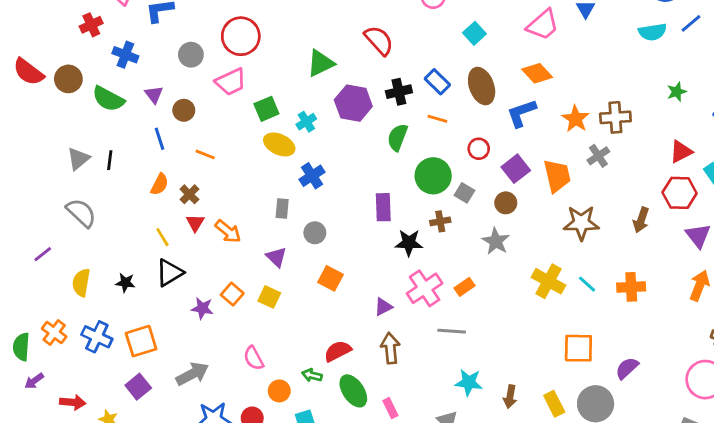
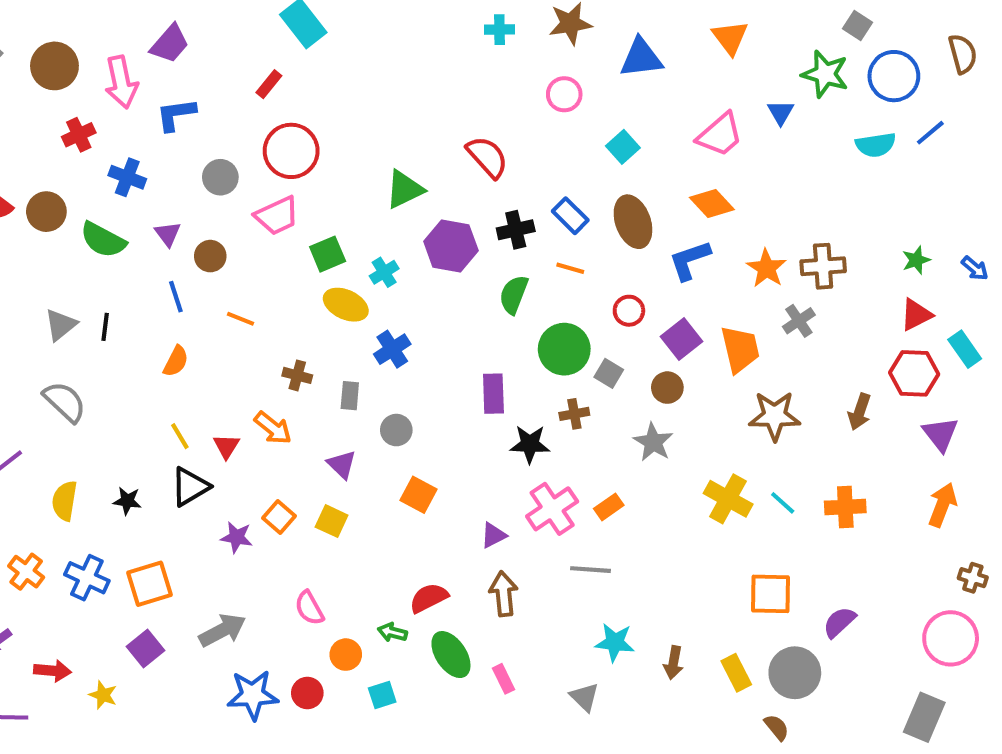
green star: (677, 92) -> (916, 260), moved
brown cross: (189, 194) -> (297, 375), moved, turned -30
red triangle: (195, 223) -> (226, 446), moved

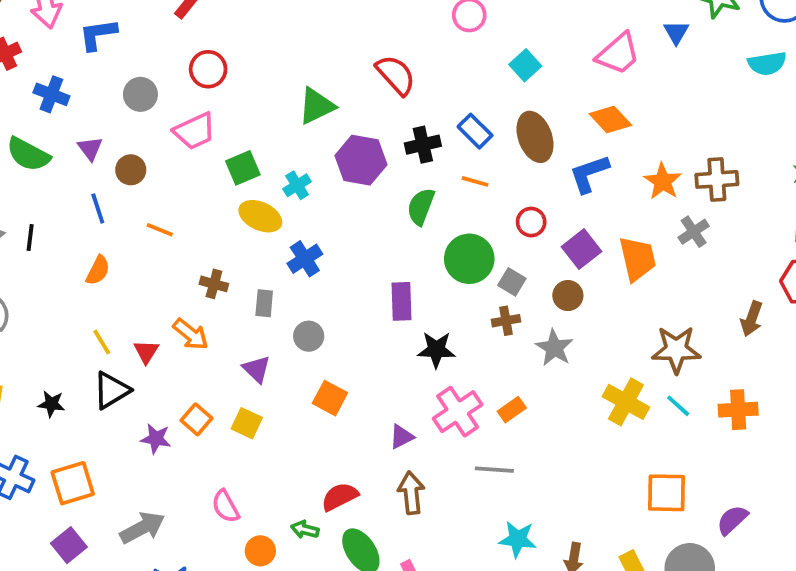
red circle: (291, 151) -> (208, 69), size x0.7
brown cross: (574, 414) -> (506, 321), moved
brown star: (775, 416) -> (676, 350), moved

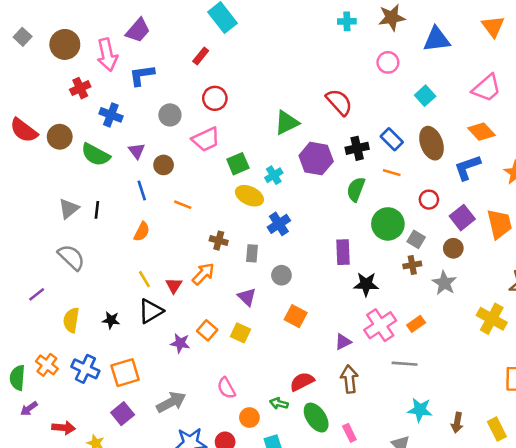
orange arrow: (191, 334) -> (203, 274), turned -85

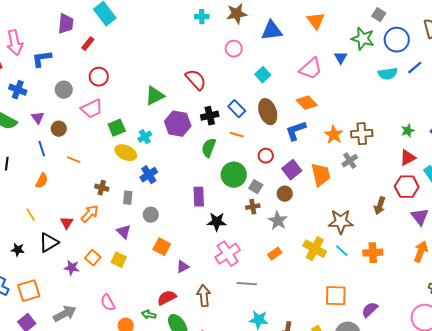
purple trapezoid: (138, 30) -> (66, 24), moved, turned -35
yellow line: (144, 279) -> (31, 215), moved
orange rectangle: (416, 324) -> (275, 254), moved
purple triangle: (343, 342) -> (183, 267), moved

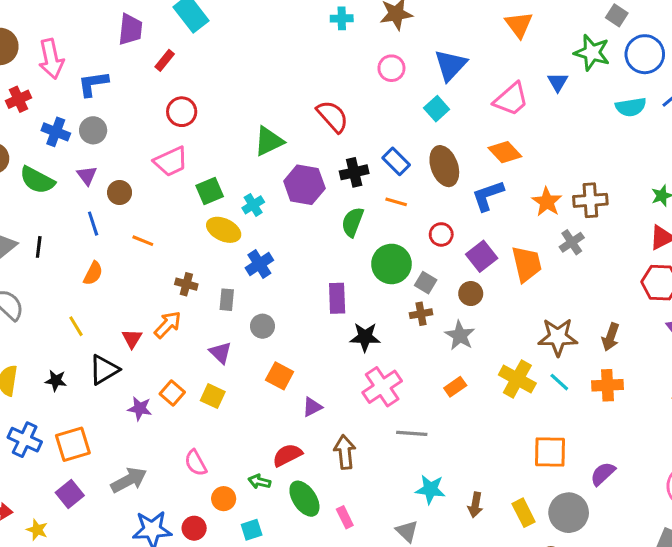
blue triangle: (272, 31) -> (451, 65), moved, turned -40
gray circle: (64, 90) -> (93, 130), moved
brown arrow: (380, 206) -> (611, 337), moved

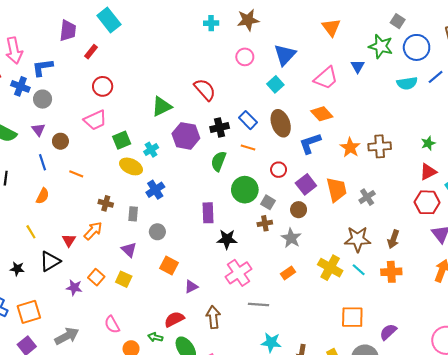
blue cross: (56, 132) -> (20, 86), moved
gray cross: (572, 242) -> (367, 197), moved

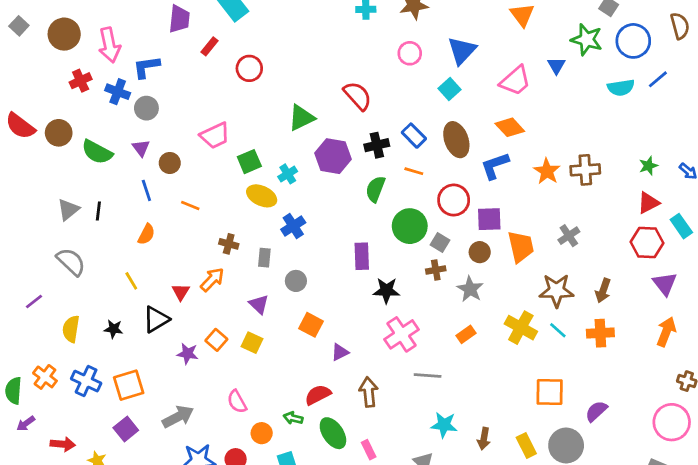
red circle: (103, 86) -> (249, 68), moved
red circle: (279, 170) -> (454, 200), size x1.5
purple square: (306, 184) -> (489, 219), turned 36
orange trapezoid: (336, 190) -> (521, 247), moved

